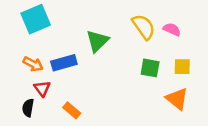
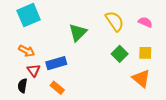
pink semicircle: (172, 29) -> (145, 22), moved
blue rectangle: (64, 63) -> (56, 63), moved
green square: (150, 68) -> (120, 54), turned 35

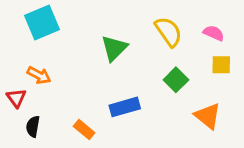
yellow square: (145, 53) -> (221, 65), moved
blue rectangle: (56, 63) -> (125, 107), moved
red triangle: (34, 70) -> (16, 98), moved

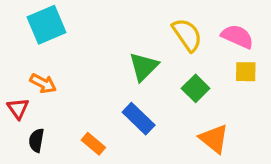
pink semicircle: (214, 33) -> (237, 37), size x1.4
green triangle: (114, 48) -> (144, 67), moved
blue rectangle: (125, 107) -> (139, 119), turned 60
orange triangle: (208, 116) -> (214, 139), moved

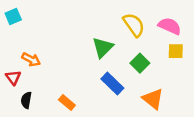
cyan square: (46, 25) -> (13, 16), moved, size x0.6
blue rectangle: (139, 119) -> (112, 83), moved

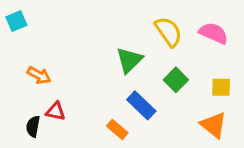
yellow square: (176, 51) -> (221, 87), moved
red triangle: (13, 77) -> (56, 111), moved, turned -42
orange triangle: (153, 99) -> (214, 125), moved
orange rectangle: (67, 103) -> (117, 129), moved

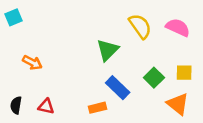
green square: (176, 80) -> (154, 78), moved
red triangle: (56, 111) -> (46, 106), moved
black semicircle: (33, 126) -> (16, 105), moved
orange rectangle: (117, 129) -> (98, 108), turned -54

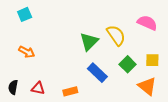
cyan square: (13, 17) -> (25, 14), moved
yellow semicircle: (140, 26) -> (116, 35), moved
orange rectangle: (98, 108) -> (70, 91), moved

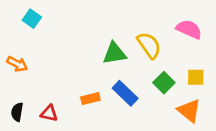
cyan square: (25, 14) -> (32, 19), turned -32
green triangle: (89, 41) -> (114, 53), turned 36
orange arrow: (27, 52) -> (17, 64), moved
orange rectangle: (70, 91) -> (90, 99), moved

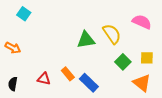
blue rectangle: (125, 93) -> (89, 83), moved
orange rectangle: (90, 99) -> (68, 74), turned 64
red triangle: (49, 113) -> (44, 79), moved

